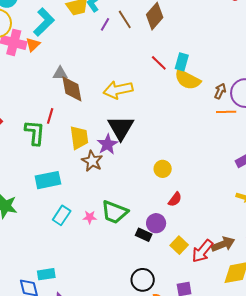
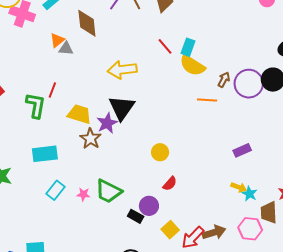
orange triangle: (33, 45) -> (57, 40), moved
brown diamond: (72, 89) -> (87, 23), moved
orange line: (226, 112) -> (207, 100), moved
yellow trapezoid: (79, 138) -> (79, 114), turned -70

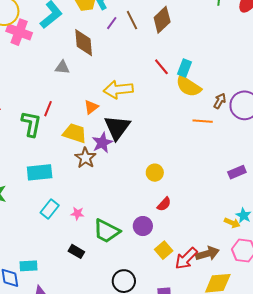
orange triangle: (57, 40) -> (91, 107), moved
yellow arrow: (239, 187) -> (232, 223), moved
green trapezoid: (108, 191) -> (107, 231), moved
black rectangle: (136, 216) -> (76, 251), moved

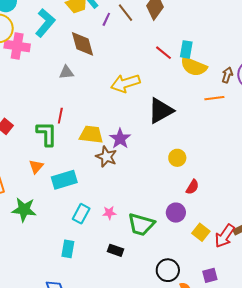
orange triangle: (91, 107) -> (36, 167), moved
black triangle: (117, 127) -> (161, 111), moved, turned 36
cyan rectangle: (29, 266) -> (68, 249), moved, turned -66

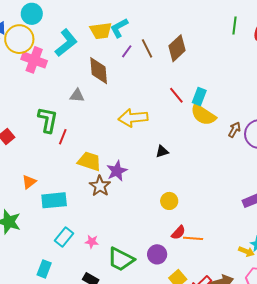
orange line: (214, 98) -> (193, 238), moved
black triangle: (161, 111) -> (162, 151), size x0.5
green L-shape: (47, 134) -> (48, 120), moved

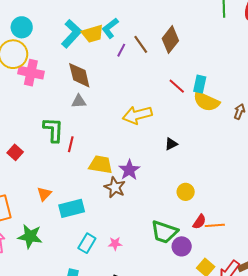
cyan L-shape: (66, 43) -> (71, 34), moved
brown diamond: (99, 71) -> (79, 75), moved
green trapezoid: (121, 259) -> (164, 232), moved

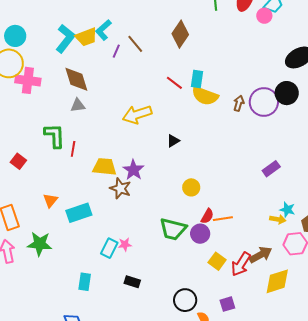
brown diamond: (170, 40) -> (180, 34), moved
cyan rectangle: (87, 243) -> (109, 248), moved
purple circle: (182, 246) -> (200, 234), moved

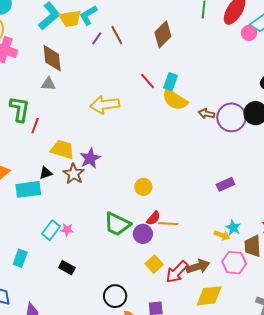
brown arrow: (239, 103) -> (207, 114), turned -105
black triangle: (173, 141) -> (46, 173), moved

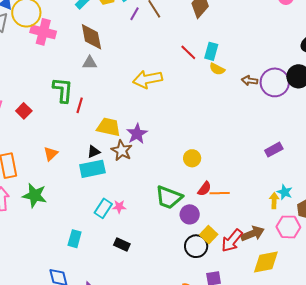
yellow semicircle: (175, 100) -> (217, 69), size x0.6
cyan rectangle: (28, 189) -> (92, 169), moved
purple circle: (143, 234) -> (190, 214), moved
yellow arrow: (222, 235) -> (274, 201), turned -105
black circle: (115, 296) -> (196, 246), moved

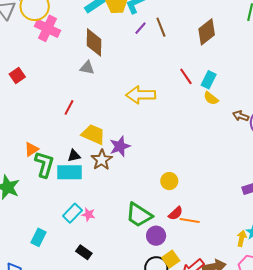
green L-shape: (63, 90) -> (44, 164), moved
red square: (24, 111) -> (17, 75), moved

